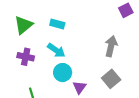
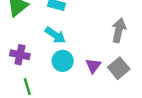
purple cross: (26, 57) -> (20, 55), moved
purple triangle: (79, 87) -> (93, 66), moved

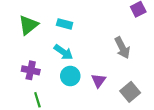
gray arrow: (119, 30) -> (122, 48), turned 140
gray square: (119, 68) -> (130, 92), moved

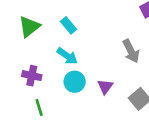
cyan rectangle: (65, 24) -> (68, 25), turned 35

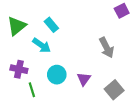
cyan arrow: (67, 56) -> (42, 45), moved
green line: (39, 107) -> (32, 90), moved

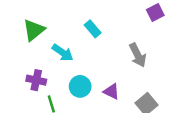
cyan rectangle: (51, 25) -> (93, 29), moved
purple triangle: (84, 79) -> (111, 91), turned -40

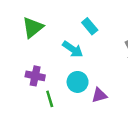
cyan arrow: (63, 53) -> (73, 49), moved
purple triangle: (111, 91) -> (99, 95), moved, turned -42

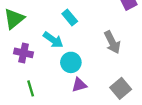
purple cross: (35, 76) -> (24, 53), moved
cyan circle: (78, 82) -> (71, 62), moved

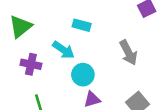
cyan rectangle: (70, 17) -> (82, 25), turned -35

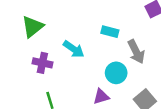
cyan rectangle: (82, 25) -> (110, 32), moved
cyan circle: (83, 75) -> (116, 73), moved

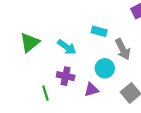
green triangle: (32, 27) -> (30, 43), moved
purple cross: (42, 63) -> (66, 76), moved

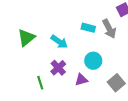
gray arrow: (123, 49) -> (109, 29), moved
purple cross: (66, 76) -> (58, 68), turned 35

